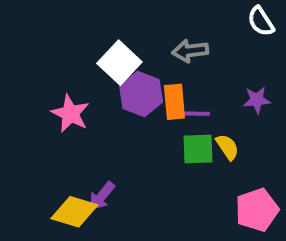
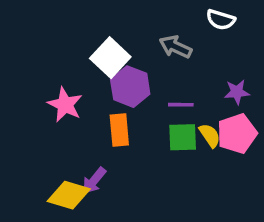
white semicircle: (261, 21) -> (221, 20), moved, turned -40
gray arrow: (190, 51) -> (175, 47), turned 32
orange rectangle: (174, 102) -> (119, 130), moved
pink pentagon: (257, 210) -> (237, 134), moved

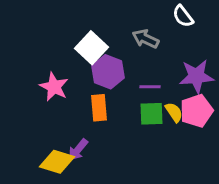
white semicircle: (221, 20) -> (183, 16), turned 35
purple star: (237, 92) -> (196, 76), size x1.6

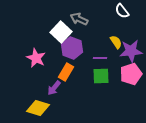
gray arrow: (146, 39) -> (79, 19), moved
orange rectangle: (99, 108) -> (66, 72), turned 36
yellow semicircle: (174, 112) -> (116, 42), moved
purple arrow: (78, 150) -> (54, 88), moved

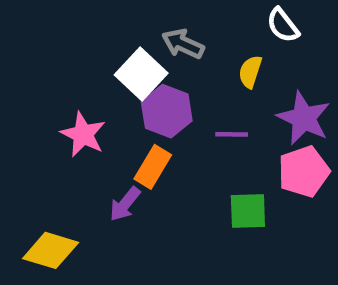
yellow semicircle: (116, 42) -> (250, 72), moved, turned -128
purple star: (131, 51) -> (304, 118), turned 30
green square: (101, 76) -> (248, 211), moved
yellow diamond: (38, 108) -> (51, 250), moved

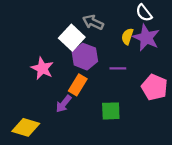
purple star: (304, 118) -> (146, 38), moved
pink pentagon: (304, 172) -> (155, 87), turned -30
green square: (248, 211) -> (111, 111), moved

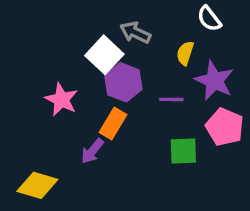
purple star: (146, 38) -> (214, 81), moved
green square: (111, 111) -> (183, 151), moved

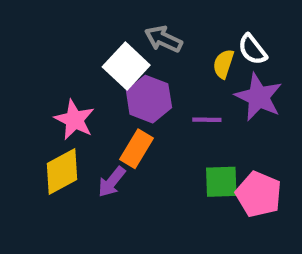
white semicircle: (209, 19) -> (252, 49), moved
pink pentagon: (225, 127) -> (259, 194), moved
yellow diamond: (37, 185) -> (62, 171), moved, turned -45

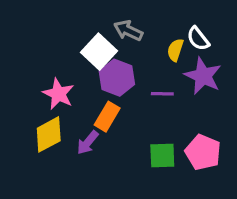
green square: (221, 182) -> (162, 156), moved

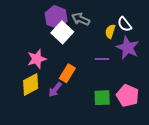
purple hexagon: (117, 78) -> (56, 17), moved
pink star: (58, 94) -> (37, 59), turned 30

